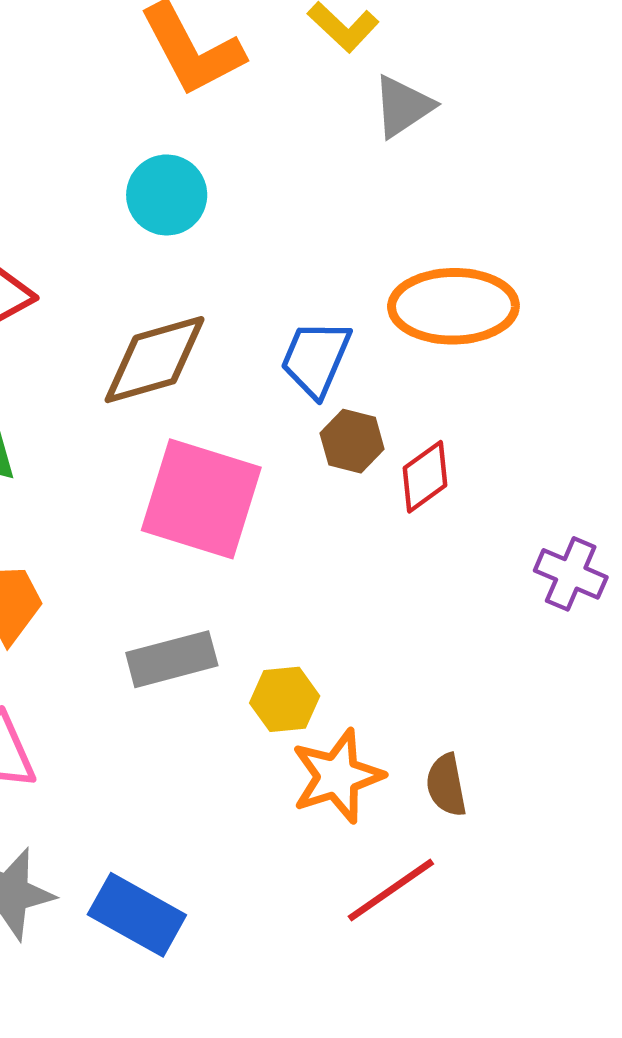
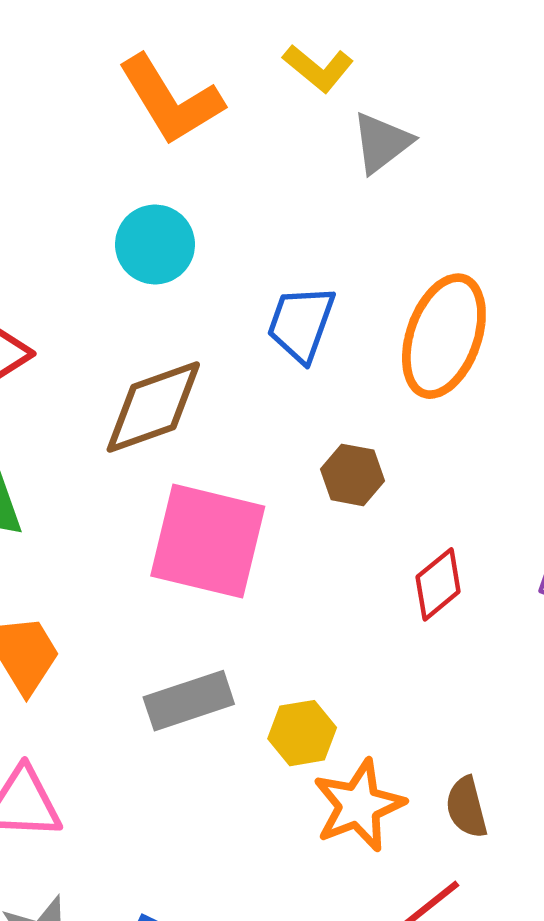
orange ellipse: (453, 306) -> (444, 336), turned -66
blue trapezoid: (316, 358) -> (301, 324), moved
red diamond: (425, 477) -> (438, 584), moved

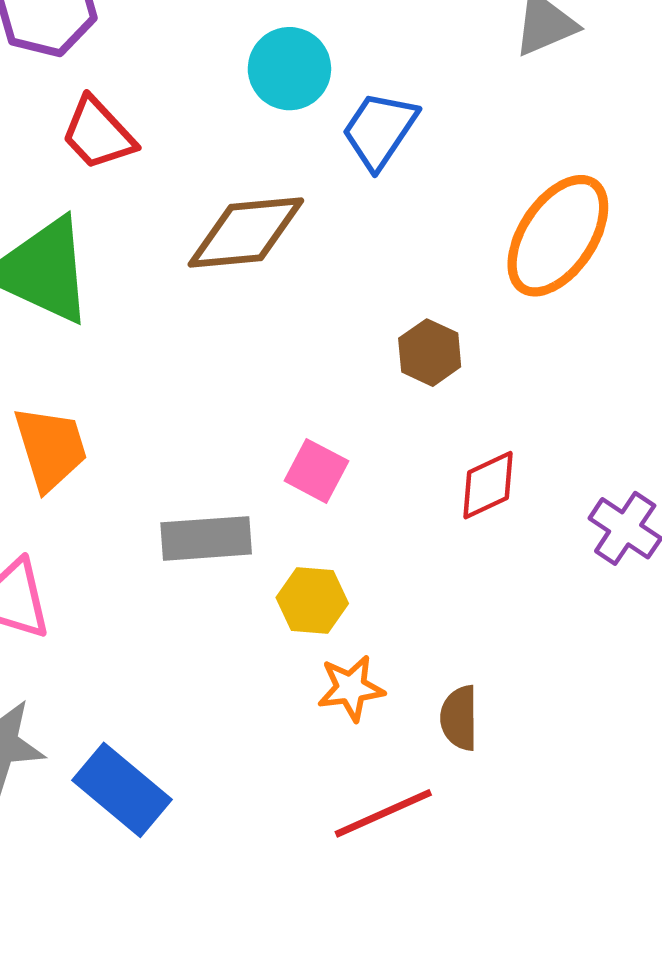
blue trapezoid: (301, 324) -> (379, 130), moved
pink square: (208, 541) -> (316, 471), moved, size x0.5
orange star: (359, 805) -> (351, 688), size x0.7

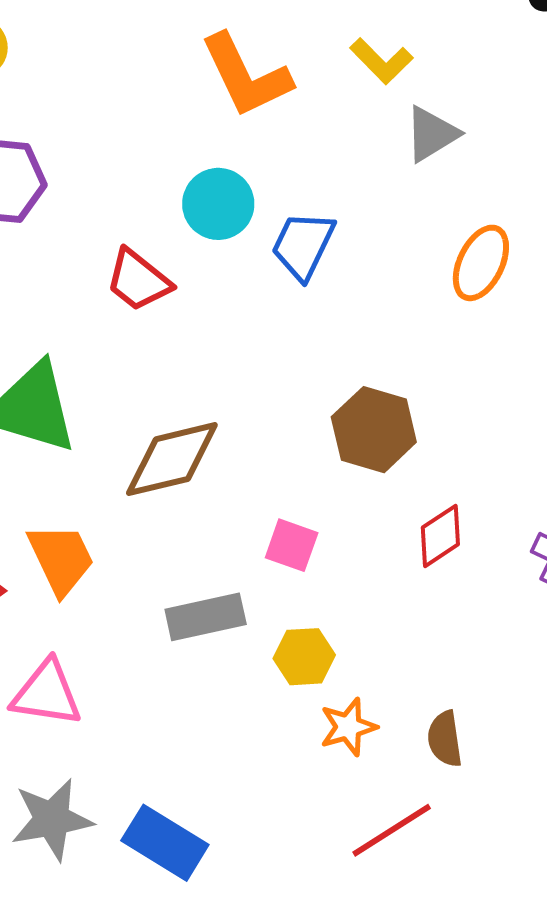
red trapezoid: (98, 134) -> (138, 280), moved
brown diamond: (246, 232) -> (172, 459), moved
orange ellipse: (558, 236) -> (481, 263), moved, size x0.7
brown hexagon: (430, 353) -> (374, 430), size x1.5

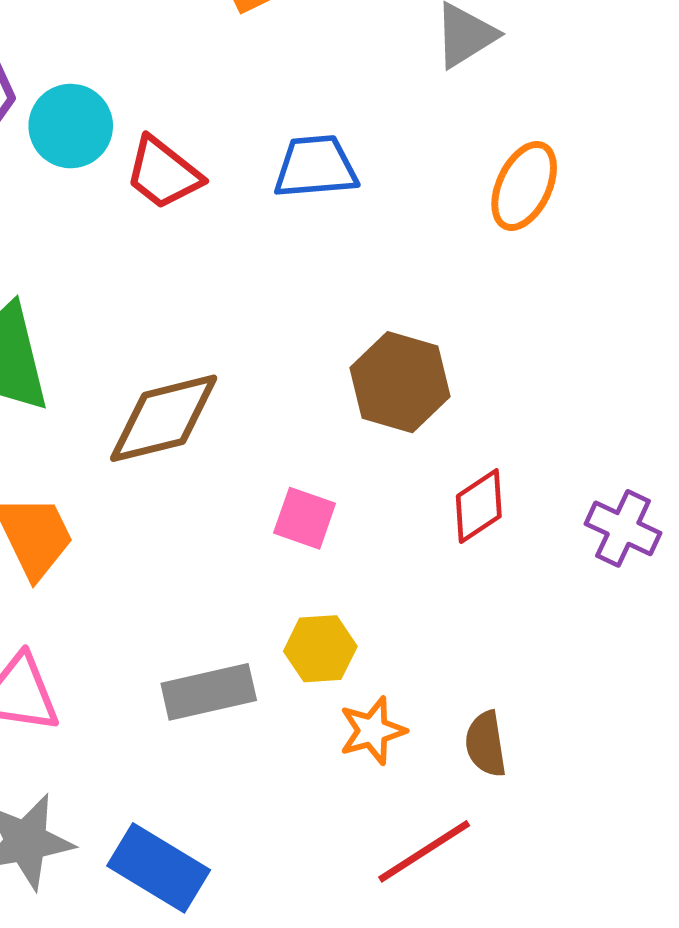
cyan circle: (218, 204) -> (71, 126), moved
blue trapezoid: (303, 245) -> (316, 167), turned 60
red trapezoid: (138, 280) -> (163, 173), moved
gray rectangle: (206, 617) -> (209, 692), moved

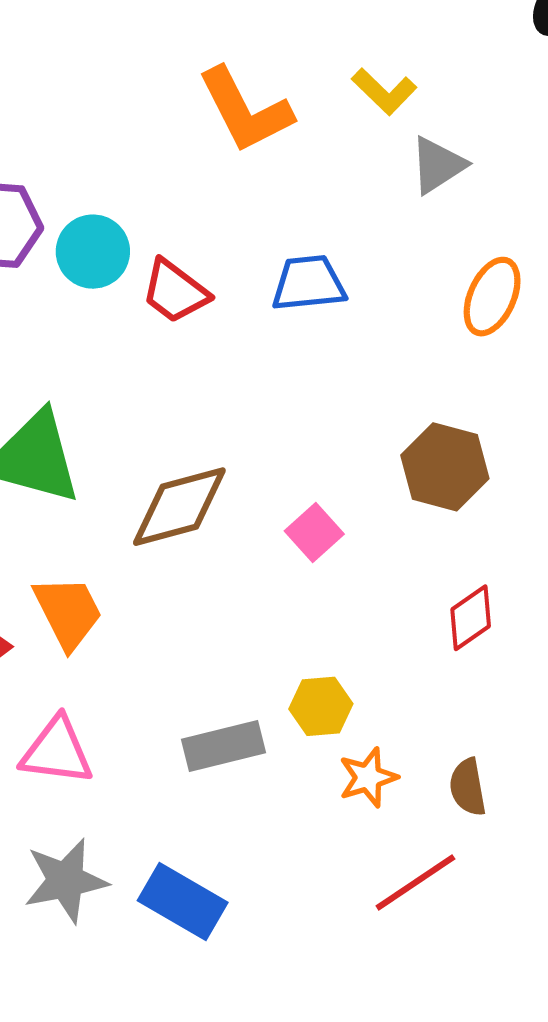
brown hexagon: (400, 382) -> (445, 467), moved
red diamond: (479, 506) -> (471, 618), moved
pink square: (305, 518) -> (314, 532), moved, turned 30

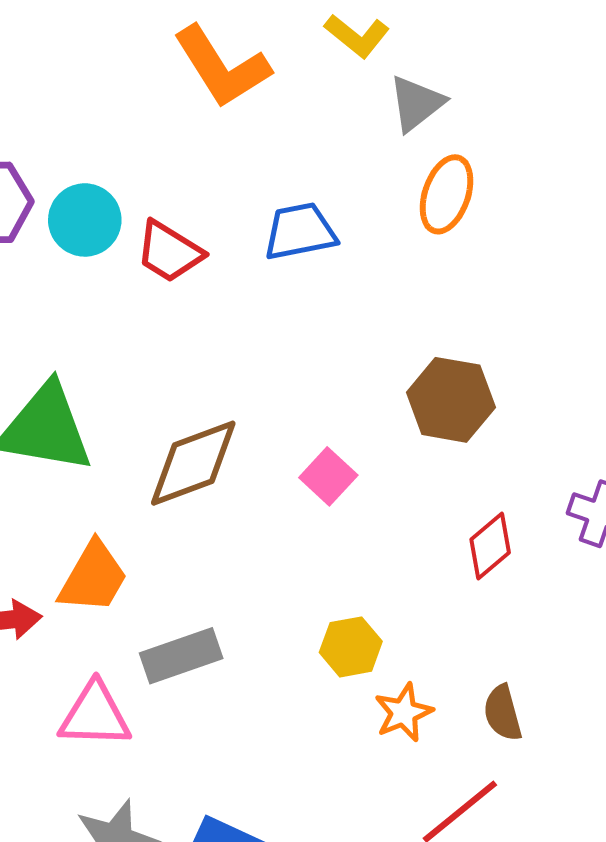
orange ellipse: (492, 297) -> (447, 194), moved
orange trapezoid: (68, 612) -> (93, 577), turned 62
gray rectangle: (224, 746) -> (181, 656), moved

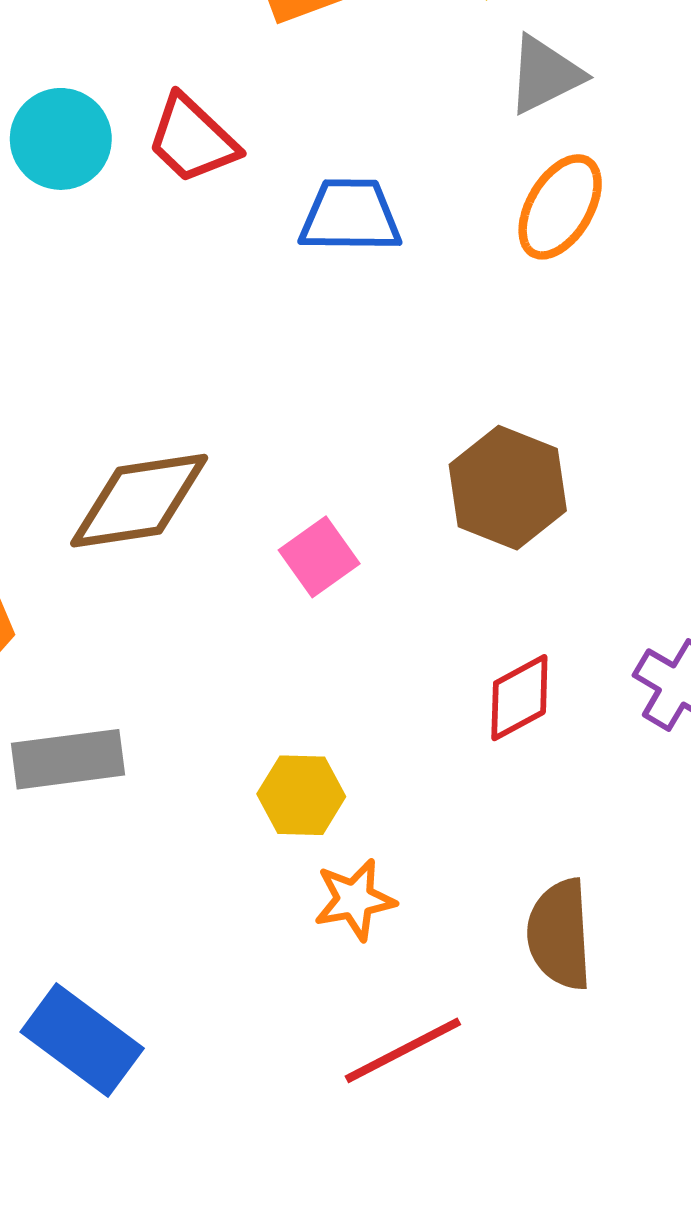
red trapezoid: (169, 252) -> (192, 139), moved
brown semicircle: (503, 713) -> (560, 934), moved, size x1.4

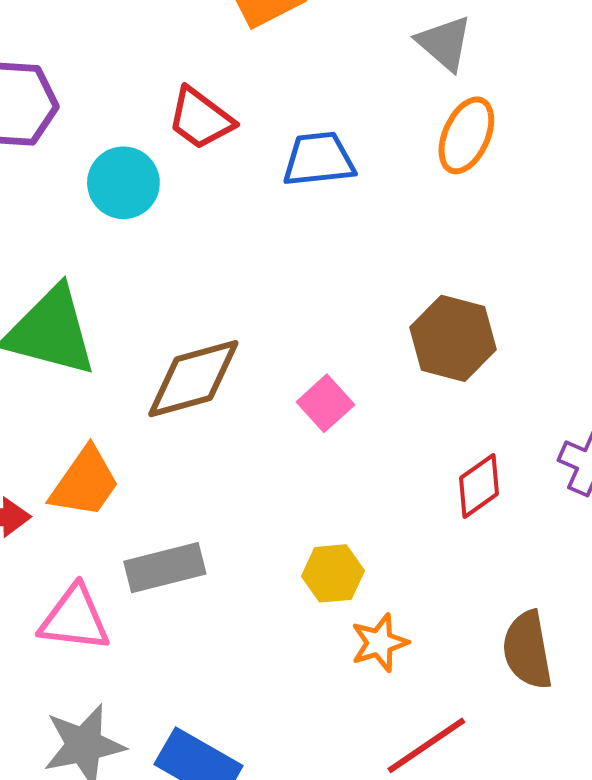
gray triangle: (545, 75) -> (444, 43), turned -46
cyan circle: (61, 139) -> (123, 183), moved

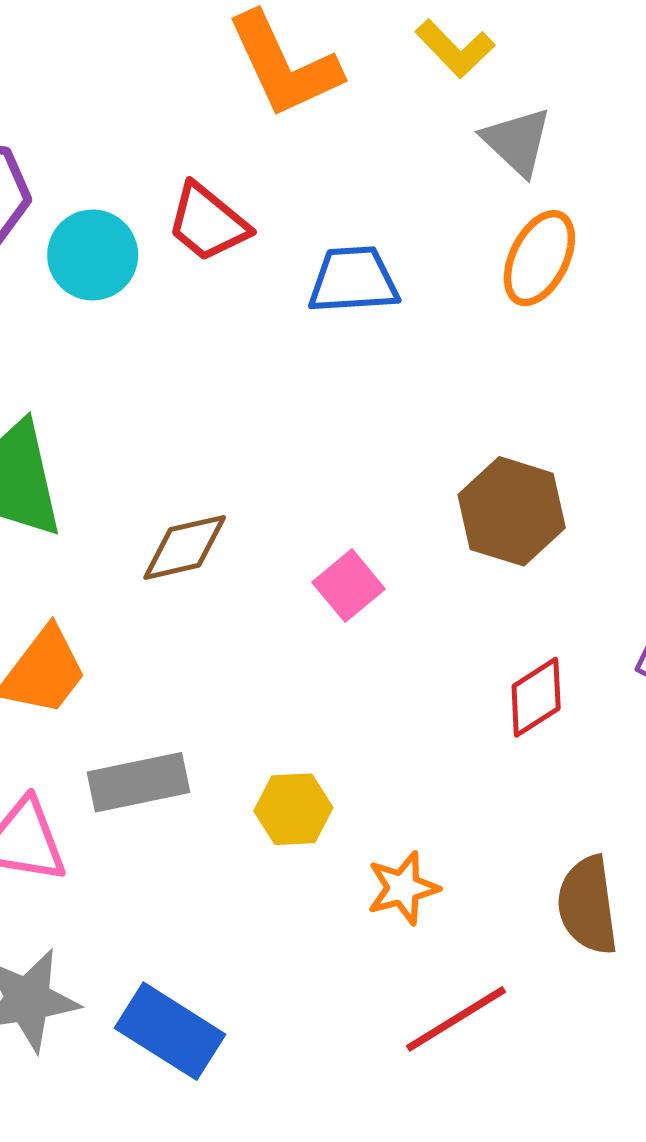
cyan circle: (123, 183) -> (93, 255), moved
brown diamond: (193, 379) -> (185, 547), size x0.7
yellow hexagon: (333, 573) -> (293, 809), moved

